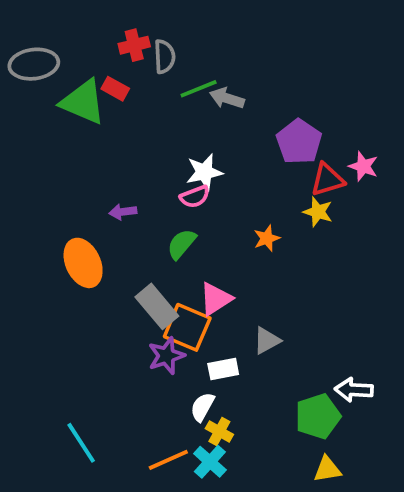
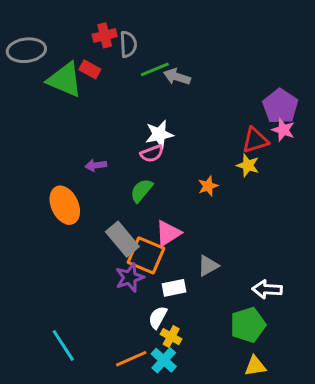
purple pentagon: (299, 142) -> (280, 106), moved
white arrow: (354, 390) -> (267, 289), moved

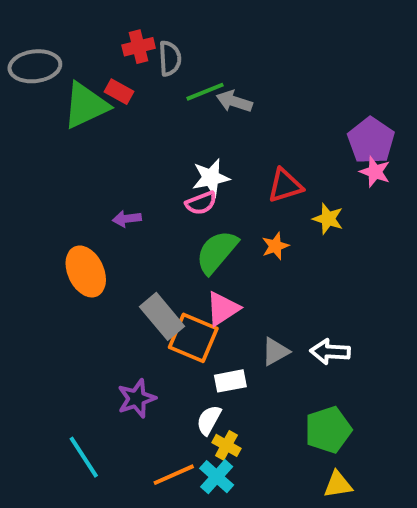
green triangle: (65, 80) -> (86, 105), turned -48
red triangle: (255, 140) -> (285, 185), moved
green semicircle: (142, 190) -> (217, 252), moved, size x1.4
purple star: (130, 278) -> (137, 399), moved
white arrow: (267, 289) -> (330, 352), moved

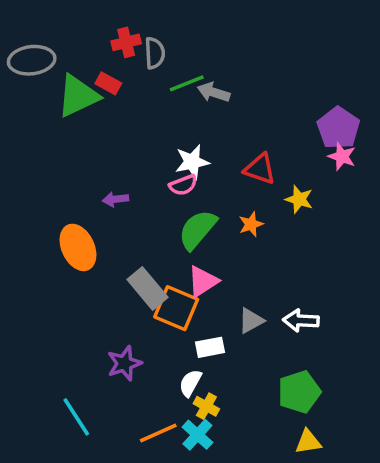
red triangle: (285, 185) -> (260, 169), turned 36

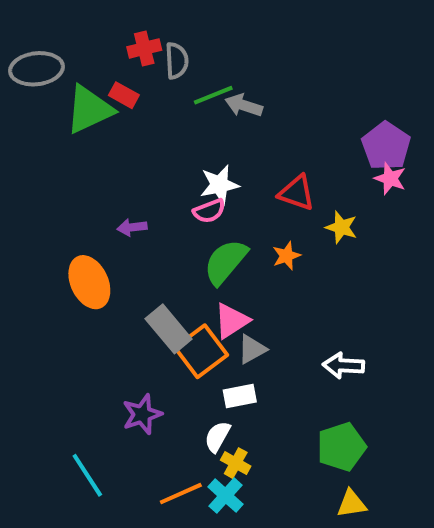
orange square: (176, 308) -> (201, 351), turned 30
gray triangle: (251, 321) -> (252, 349), moved

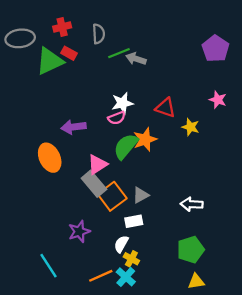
red cross: (144, 48) -> (62, 27), moved
purple pentagon: (386, 146) -> (216, 49), moved
purple arrow: (132, 227) -> (74, 127), size x1.5
orange star: (286, 256) -> (145, 139), moved, size x1.5
pink triangle: (232, 321) -> (97, 164), moved

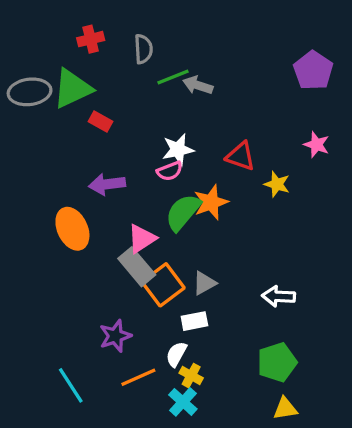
gray ellipse: (20, 38) -> (30, 92), moved
red rectangle: (69, 53) -> (100, 122), moved
orange line: (101, 276) -> (138, 377), moved

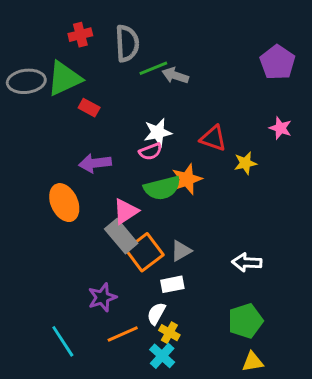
gray semicircle: (143, 49) -> (127, 43), size x1.4
yellow star: (277, 184) -> (245, 163), turned -30
green semicircle: (183, 212) -> (162, 188), turned -144

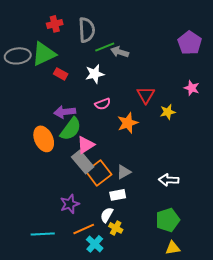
white star: (158, 132) -> (95, 74), moved
red triangle: (213, 138) -> (146, 95), turned 42
green semicircle: (162, 188) -> (71, 129), moved, turned -40
cyan line: (63, 341) -> (43, 234), turned -60
cyan cross: (162, 356) -> (95, 244), moved

